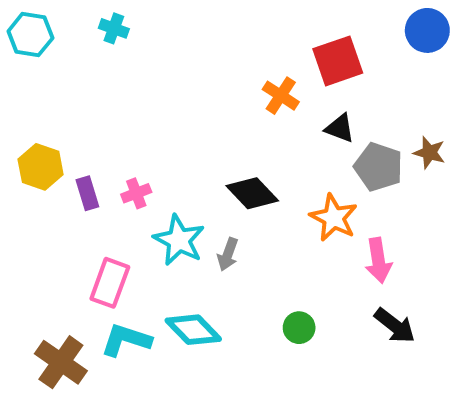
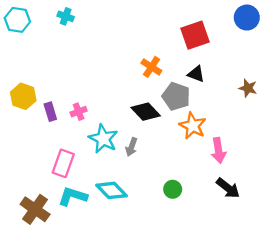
orange cross: (281, 96) -> (151, 67), moved
gray pentagon: (378, 167) -> (176, 96), moved

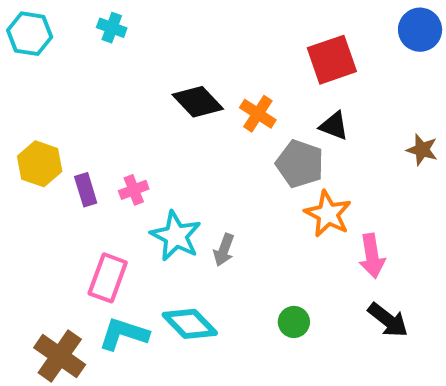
black diamond: (146, 112) -> (198, 102), moved

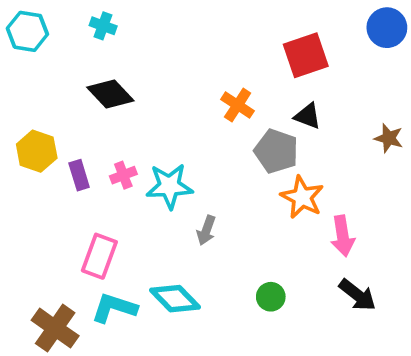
black diamond: (198, 102) -> (110, 94), moved
cyan star: (176, 236) -> (169, 186), moved, turned -30

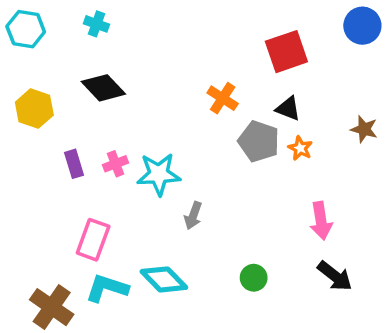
yellow hexagon: (37, 151) -> (34, 109), moved
orange star: (302, 197) -> (300, 148), moved, size x0.6

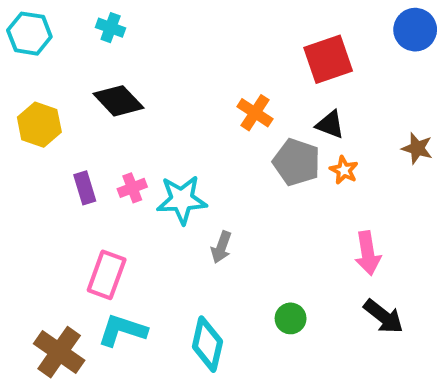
cyan diamond: (164, 279) -> (207, 344), moved, turned 57

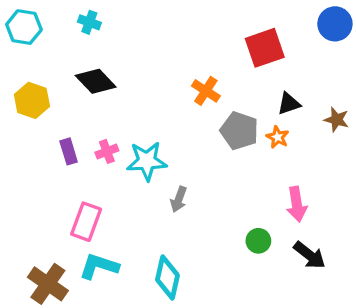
black triangle: (330, 125) -> (289, 104), moved, turned -40
green circle: (291, 318) -> (258, 241), moved

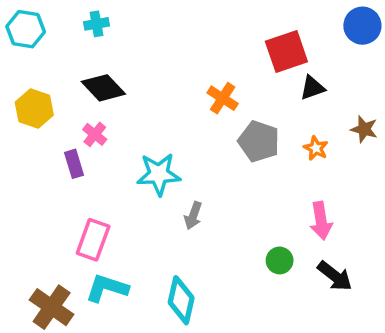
cyan cross: (89, 22) -> (96, 24), turned -30
black triangle: (289, 104) -> (312, 88), moved
orange star: (278, 137) -> (316, 148), moved
pink cross: (107, 151) -> (95, 134), moved, turned -30

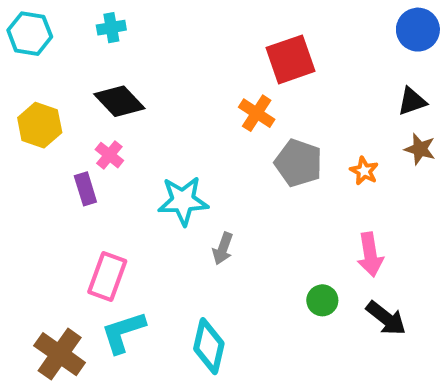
red square: (286, 52) -> (291, 59), moved
black triangle: (312, 88) -> (412, 101), moved
cyan L-shape: (107, 288) -> (123, 332), turned -36

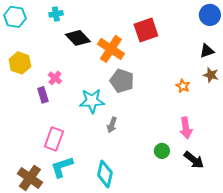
black diamond: (119, 101) -> (78, 38), moved
orange cross: (257, 113) -> (111, 49), moved, size x1.5
gray pentagon: (298, 163) -> (122, 81), moved

